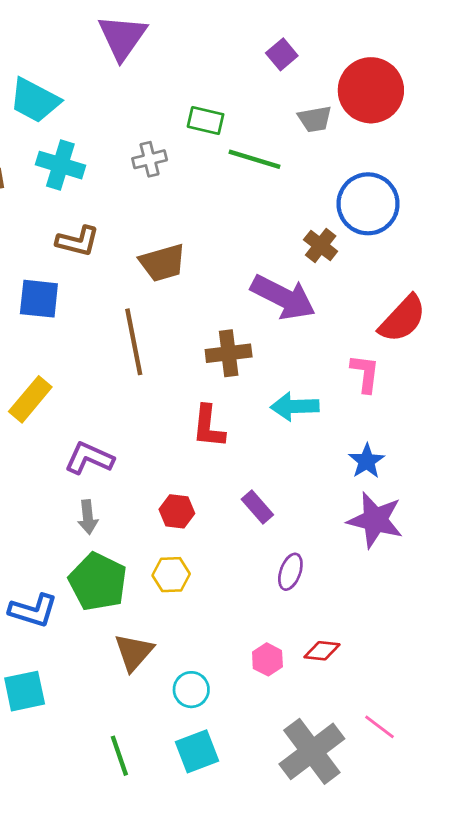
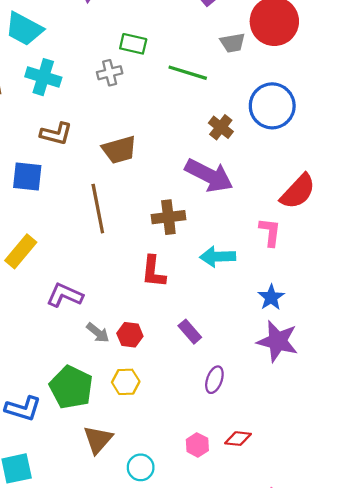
green rectangle: (206, 120) -> (133, 44), moved
brown cross: (321, 246) -> (221, 127), moved
gray arrow: (88, 517) -> (98, 333), moved, turned -45

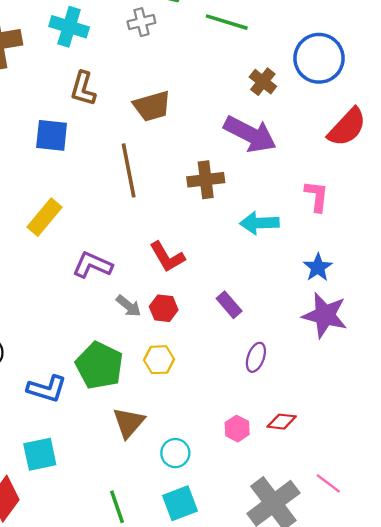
brown L-shape: (56, 134) -> (83, 89), turned 92
red semicircle: (298, 191) -> (347, 127), moved
red L-shape: (153, 272) -> (167, 257), moved, turned -36

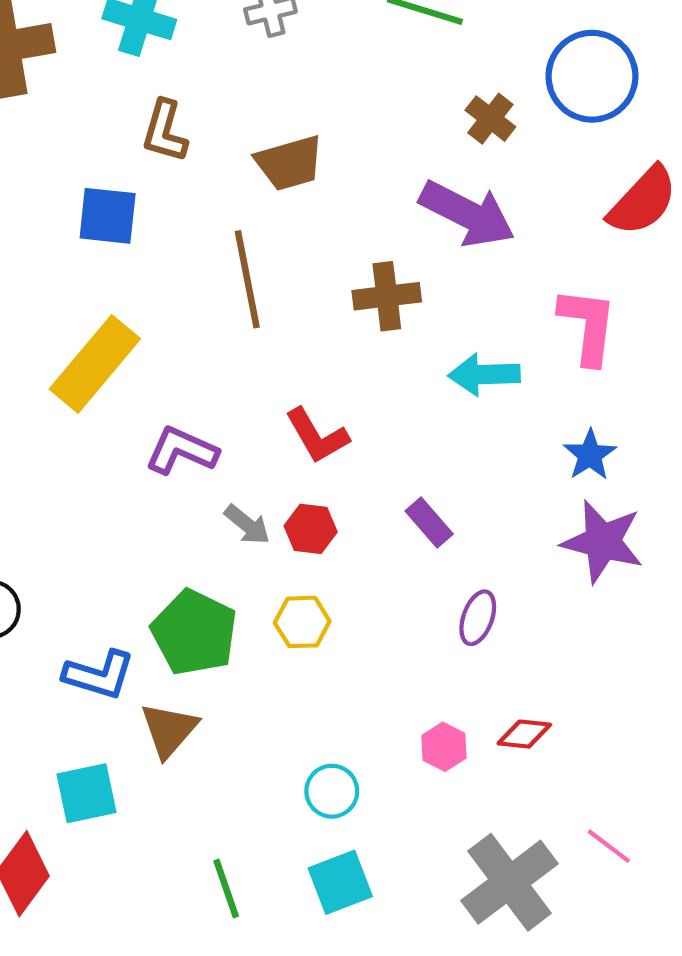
pink L-shape: (317, 196) -> (588, 326), size x1.4
yellow rectangle: (45, 217) -> (95, 364), size x1.4
brown triangle: (129, 423) -> (169, 730), moved

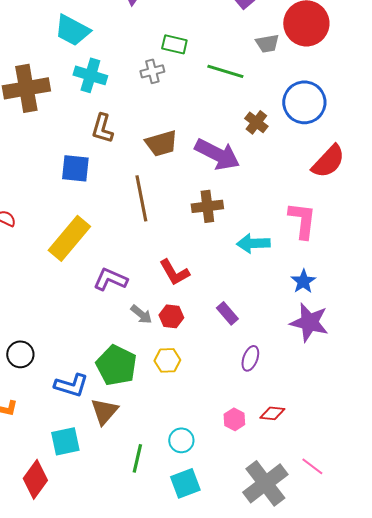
purple arrow: (467, 214) -> (217, 154), moved
green line: (226, 888) -> (137, 458), moved, turned 32

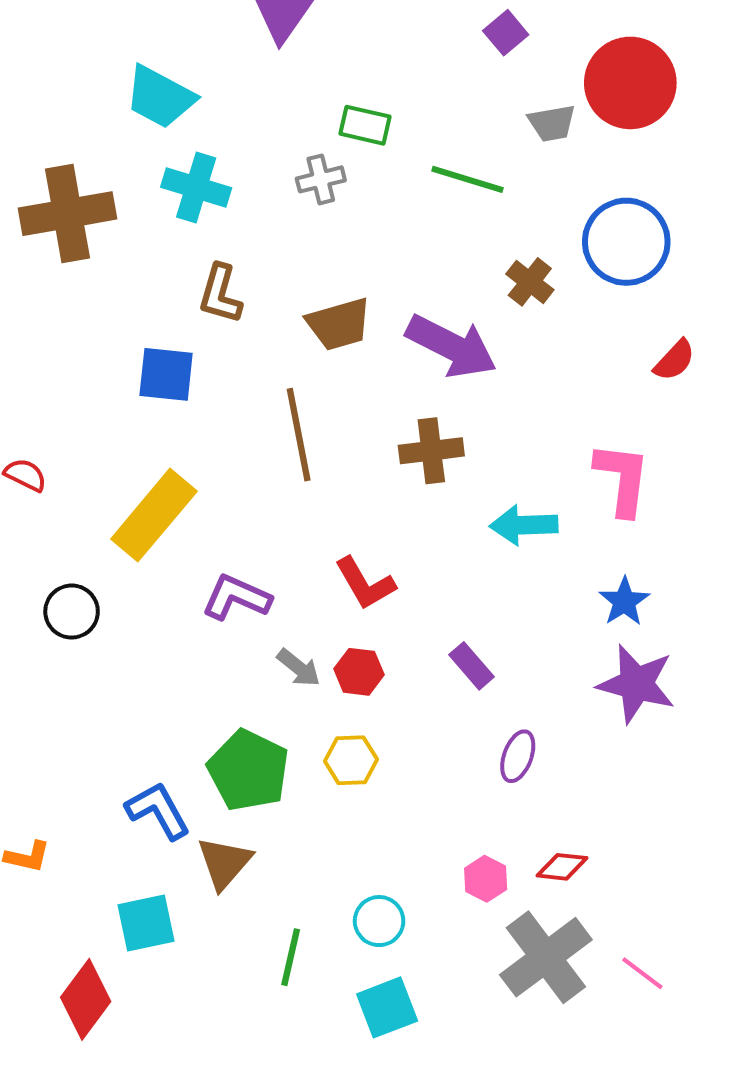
red semicircle: (328, 161) -> (675, 360), size x0.6
black circle: (20, 354) -> (72, 612), moved
blue L-shape: (71, 385) -> (158, 810), turned -136
gray cross: (265, 483) -> (546, 957), moved

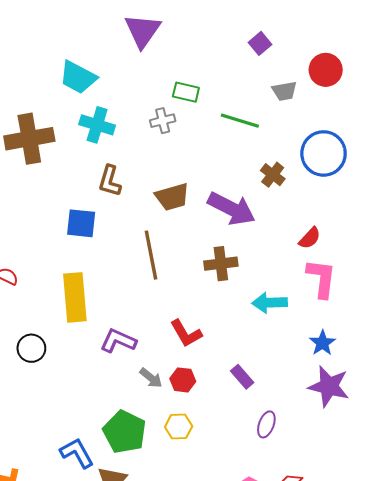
red circle: (630, 83) -> (326, 70), size x0.7
red semicircle: (675, 360) -> (310, 238), moved
yellow rectangle: (154, 515) -> (75, 297), turned -45

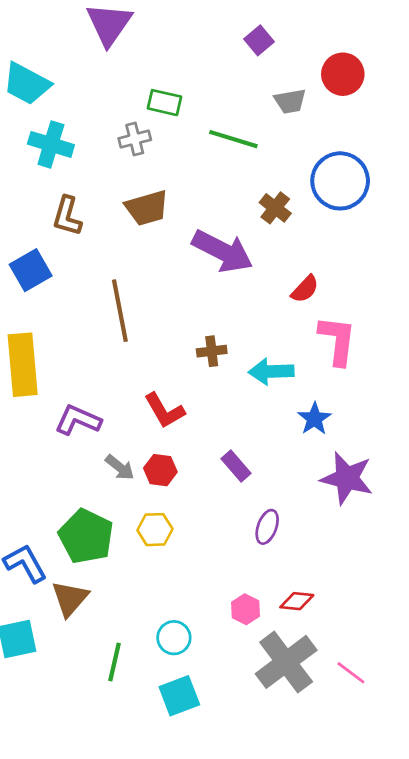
brown trapezoid: (172, 197) -> (147, 208), moved
blue square: (81, 223) -> (31, 270), turned -36
red semicircle: (310, 238) -> (305, 289), moved
brown cross: (221, 264) -> (212, 351), moved, size x0.7
blue star: (322, 343) -> (314, 419), moved

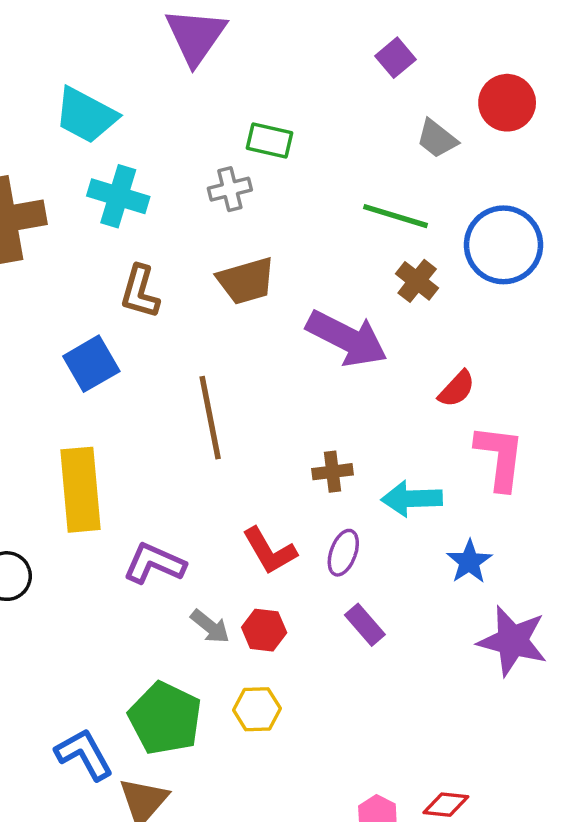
gray trapezoid: (290, 101) -> (437, 139), turned 48
green line: (233, 139) -> (395, 216), moved
purple ellipse: (267, 527) -> (343, 553), moved

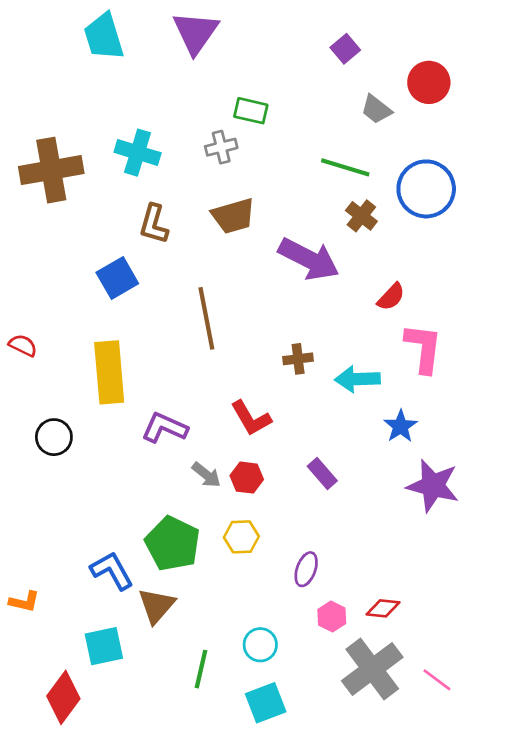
cyan trapezoid: (86, 115) -> (104, 37), moved, turned 45
purple ellipse: (343, 553) -> (306, 569), moved

